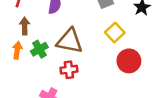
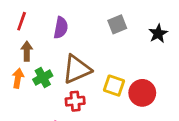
yellow square: (115, 33) -> (114, 86), moved, turned -30
brown triangle: (70, 41) -> (77, 69), turned -36

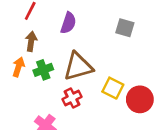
gray square: (117, 24) -> (125, 28), turned 30
red cross: (75, 101) -> (72, 98), turned -30

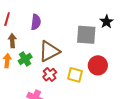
gray square: (125, 28) -> (86, 35), moved, size x1.5
yellow square: (113, 88) -> (75, 75), moved

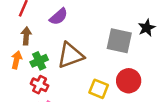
purple semicircle: (36, 22) -> (59, 17), turned 35
red cross: (50, 75) -> (40, 85), moved, turned -32

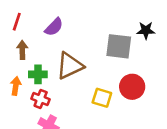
black star: (147, 28) -> (146, 30), turned 30
orange arrow: (17, 60) -> (16, 86), moved
green cross: (39, 61) -> (38, 74), turned 30

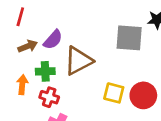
purple semicircle: (54, 27) -> (53, 40), moved
brown arrow: (22, 50) -> (28, 46), turned 72
red circle: (132, 87) -> (143, 95), moved

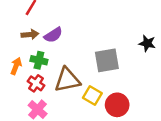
gray square: (129, 38) -> (107, 60), moved, turned -30
brown triangle: (78, 61) -> (67, 80), moved

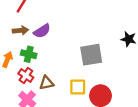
brown triangle: (67, 80) -> (46, 83), moved, size x0.6
yellow square: (92, 96) -> (78, 87), turned -30

